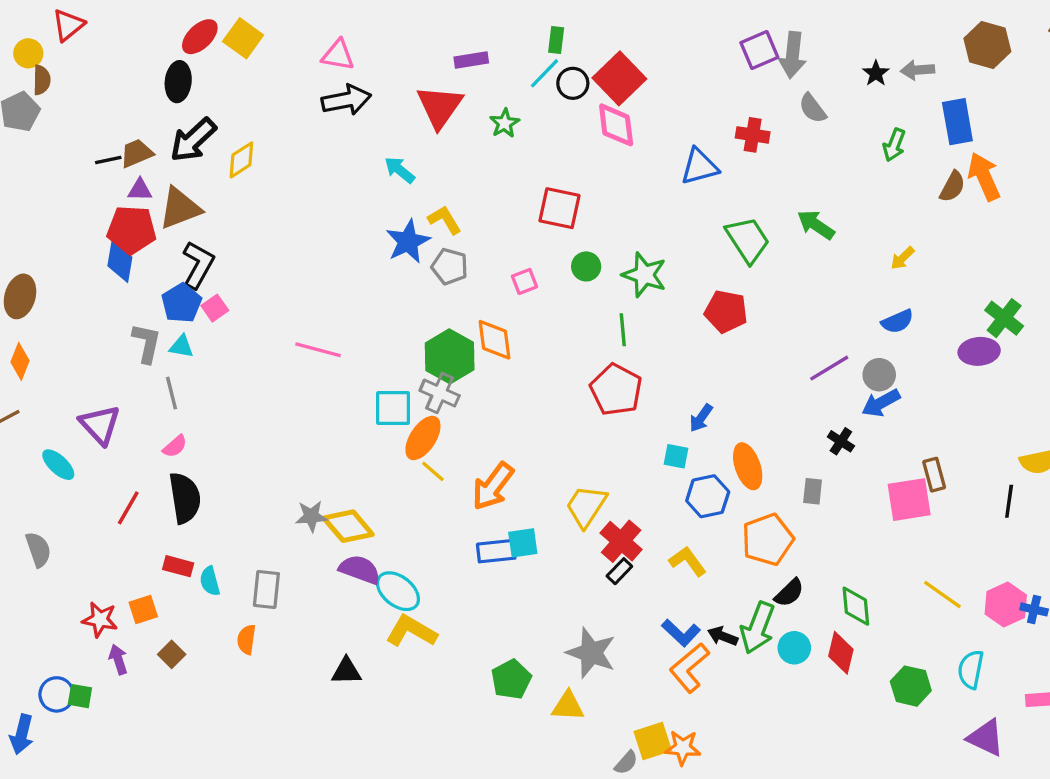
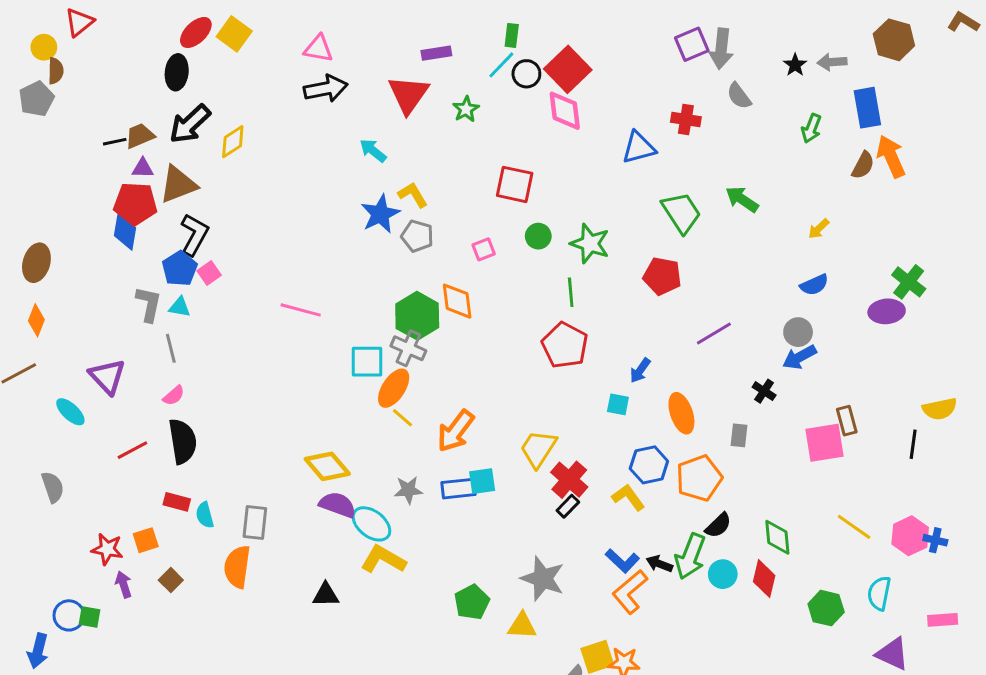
purple line: (829, 368) -> (714, 334), moved
blue hexagon: (708, 496) -> (649, 465), moved
red line: (128, 508) -> (132, 450), turned 32
gray star: (311, 516) -> (408, 490), moved
orange semicircle: (246, 639) -> (237, 567), size x1.6

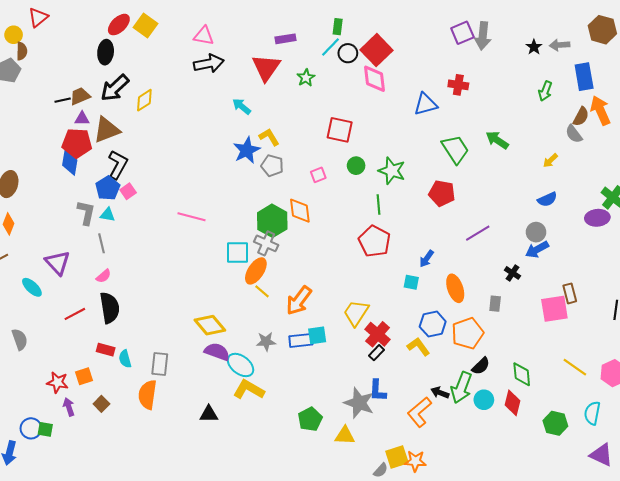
gray semicircle: (739, 96) -> (574, 134), moved
blue L-shape: (622, 561) -> (378, 391), moved, turned 50

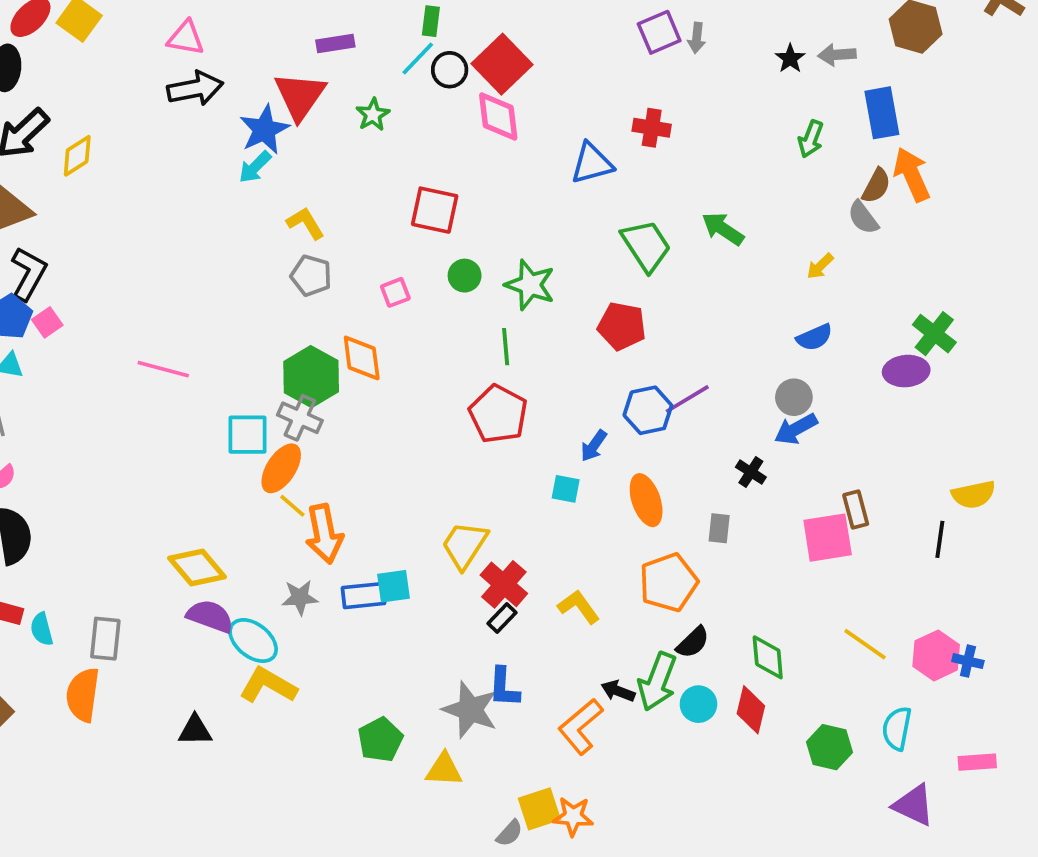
gray arrow: (483, 36) -> (697, 38), size x0.6
cyan arrow: (242, 106) -> (255, 167), turned -84
blue star: (247, 150) -> (264, 130), moved
orange arrow: (299, 301) -> (324, 534), moved, turned -48
blue hexagon: (433, 324) -> (648, 410), moved

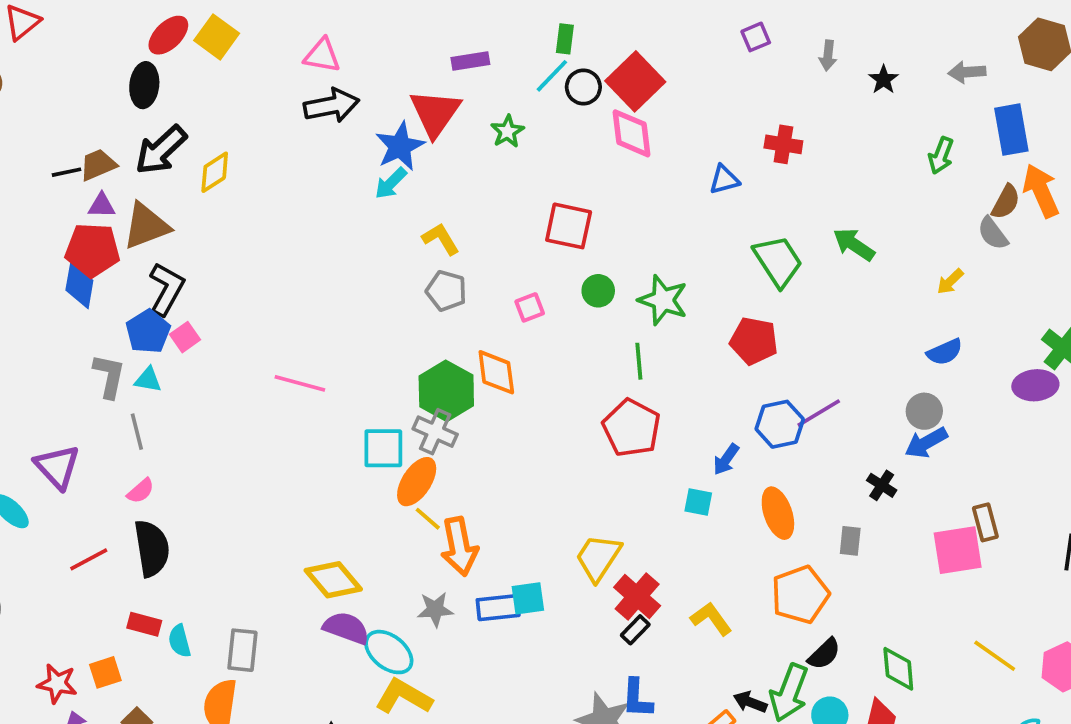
purple square: (659, 32) -> (756, 37), moved, size x0.7
black star: (790, 59) -> (884, 80), moved
blue triangle: (592, 163) -> (724, 180), size x0.7

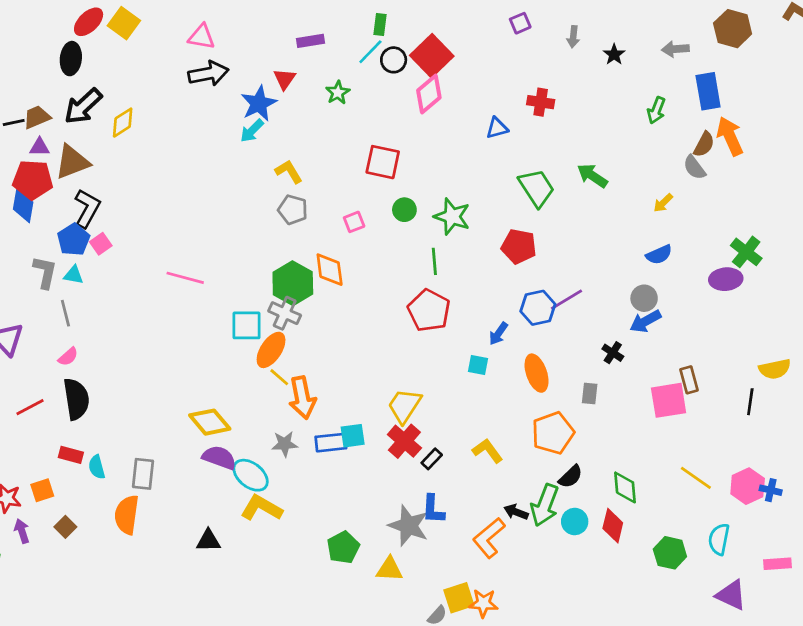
red triangle: (435, 113) -> (285, 79), size x0.6
pink diamond: (632, 133) -> (429, 94), turned 57
red cross: (637, 596) -> (404, 441), moved

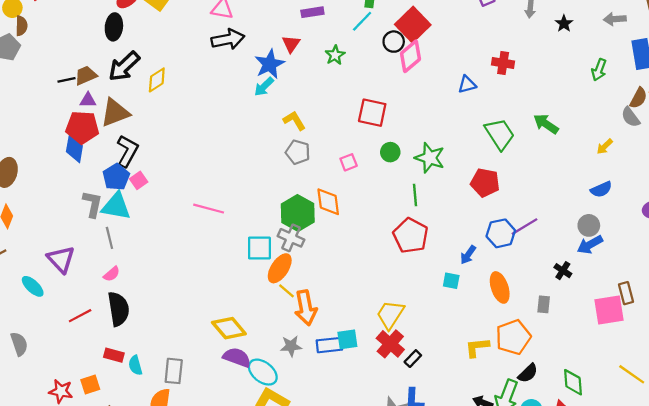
black circle: (394, 60) -> (394, 42), moved
cyan triangle: (74, 275) -> (116, 206), size x1.8
yellow L-shape: (487, 451) -> (477, 347), moved, turned -60

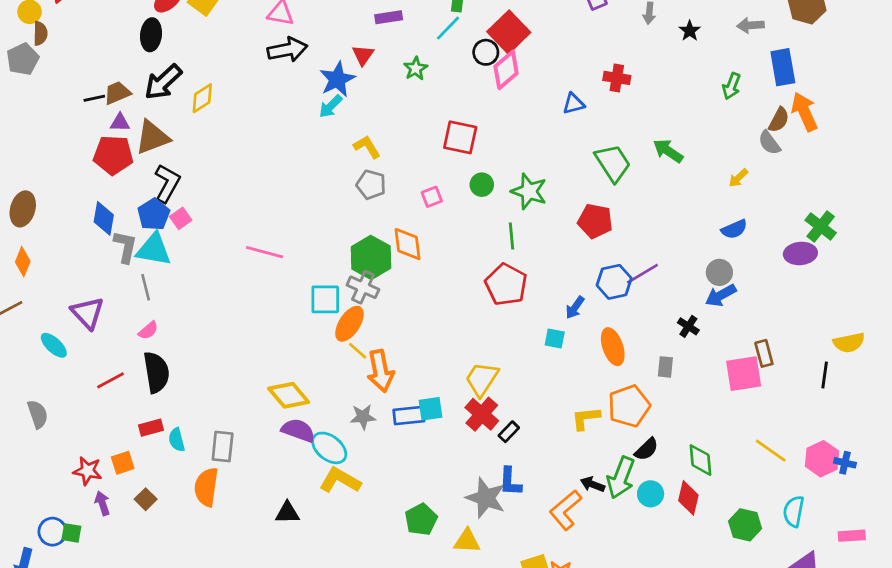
blue diamond: (74, 149) -> (104, 218), moved
red rectangle: (114, 355) -> (151, 428), turned -30

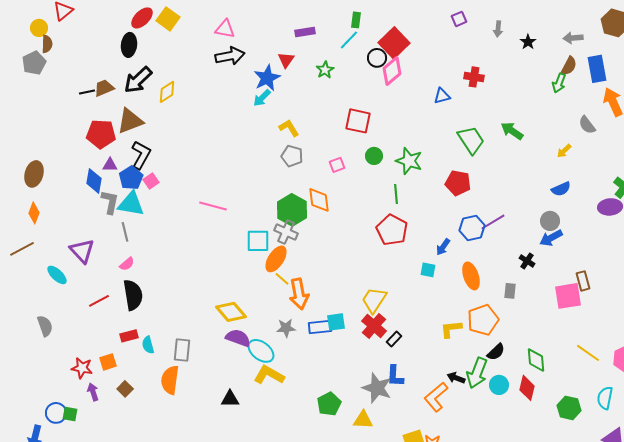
brown semicircle: (779, 120) -> (569, 66), moved
purple triangle: (120, 123) -> (110, 165), moved

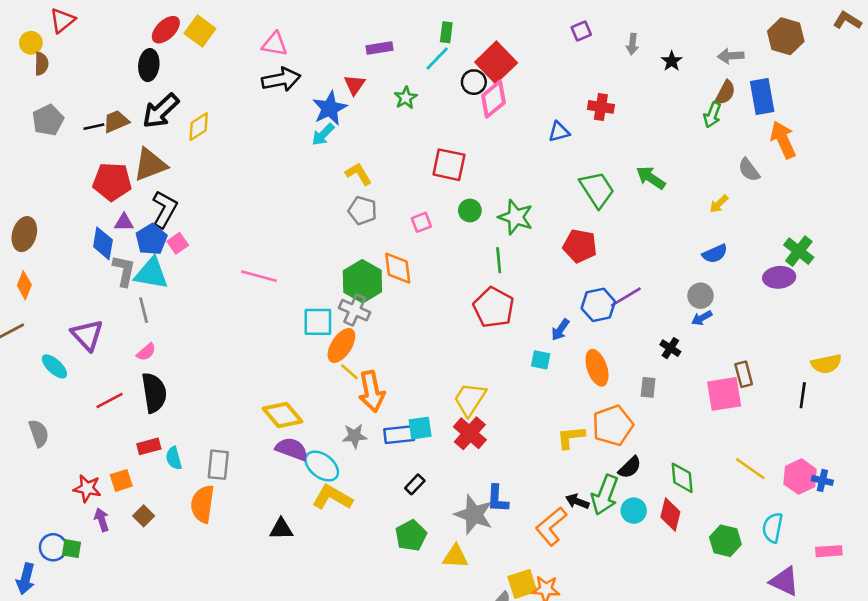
gray pentagon: (34, 63) -> (48, 120), moved
blue arrow: (551, 238) -> (702, 318), size x0.7
black rectangle: (394, 339) -> (415, 484), moved

